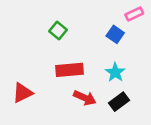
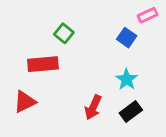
red rectangle: (69, 70) -> (43, 64), moved
red arrow: (85, 98) -> (93, 107), turned 90

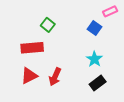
red triangle: (25, 102) -> (29, 76), moved
red arrow: (93, 107) -> (55, 77), moved

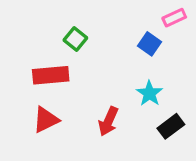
red arrow: (55, 77) -> (108, 121), moved
black rectangle: (98, 83) -> (171, 126), moved

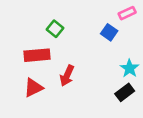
cyan star: (149, 93) -> (130, 68), moved
red arrow: (108, 121) -> (67, 76), moved

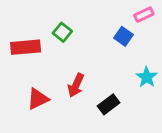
red rectangle: (37, 55) -> (26, 47), moved
black rectangle: (125, 92) -> (109, 104), moved

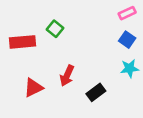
blue square: (124, 36) -> (127, 40), moved
cyan star: (147, 77) -> (130, 68), turned 30

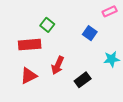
blue square: (127, 40) -> (90, 33), moved
red rectangle: (23, 42) -> (30, 45), moved

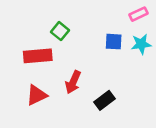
blue square: (90, 33) -> (114, 42), turned -32
cyan star: (112, 59) -> (141, 44), moved

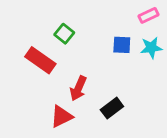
red rectangle: (38, 56) -> (40, 60), turned 40
red triangle: (36, 95) -> (61, 116), moved

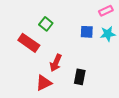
black rectangle: (112, 108) -> (80, 77), turned -42

